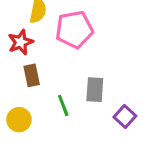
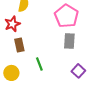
pink pentagon: (74, 30) -> (66, 16), moved, turned -30
gray rectangle: (95, 90) -> (69, 41), moved

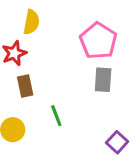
purple square: (78, 71) -> (117, 142), moved

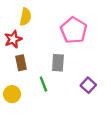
gray rectangle: (103, 80) -> (58, 63), moved
purple square: (117, 142) -> (88, 85), moved

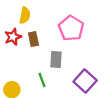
brown rectangle: (21, 63) -> (33, 39), moved
purple square: (88, 85) -> (85, 81), size x1.5

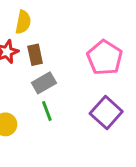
pink pentagon: (71, 28) -> (105, 58), moved
gray rectangle: (56, 59) -> (44, 83), moved, turned 56

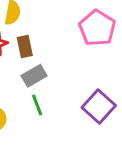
pink pentagon: (105, 58) -> (97, 28), moved

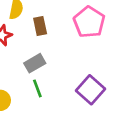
brown rectangle: (25, 46) -> (40, 26), moved

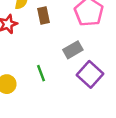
gray rectangle: (35, 63) -> (73, 50), moved

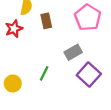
green line: (41, 73) -> (44, 73), turned 48

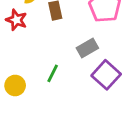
red star: (14, 29) -> (16, 20), turned -30

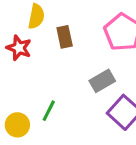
green line: (53, 73) -> (49, 111), moved

